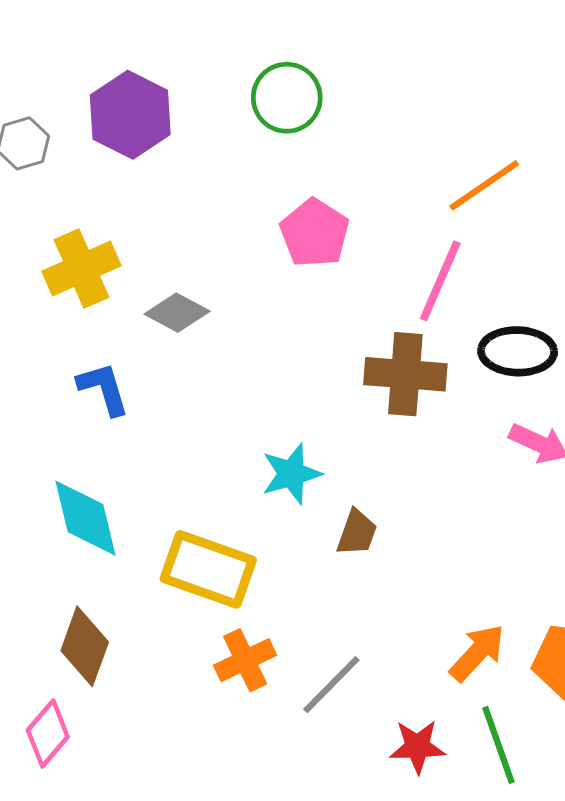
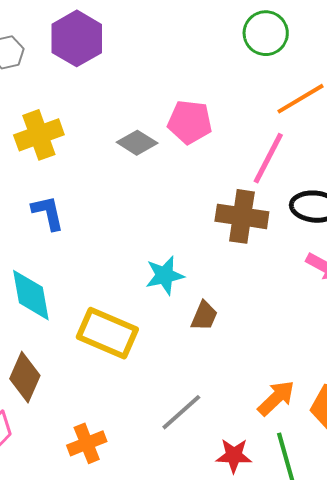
green circle: (287, 98) -> (266, 33), moved
pink pentagon: (315, 233) -> (190, 122), turned -30
gray diamond: (177, 313) -> (137, 143), moved
orange cross: (245, 660) -> (87, 443), moved

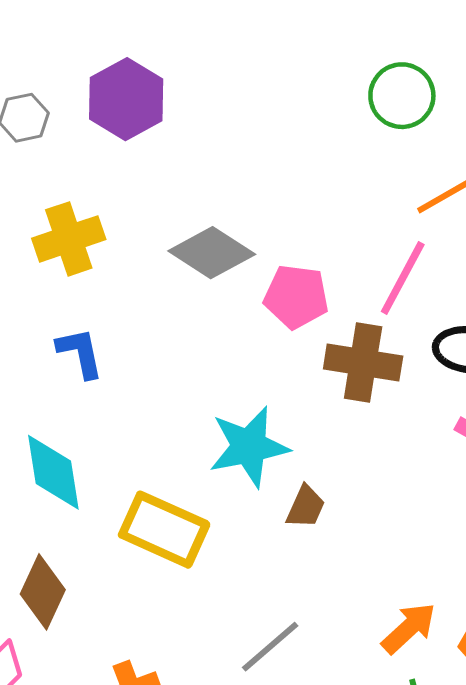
pink pentagon: (190, 122) -> (296, 297), moved
gray diamond: (137, 143) -> (212, 253), size x1.4
cyan star: (165, 275) -> (249, 447), size x1.4

